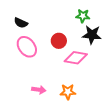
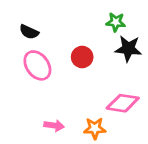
pink diamond: (76, 58) -> (123, 103), moved

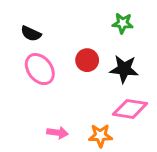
black star: (128, 49) -> (124, 69), moved

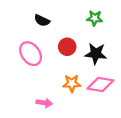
black semicircle: (31, 34) -> (42, 20), moved
orange star: (100, 136) -> (72, 83), moved

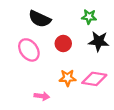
black semicircle: (42, 20) -> (40, 19), size x1.5
black star: (96, 54) -> (99, 41), moved

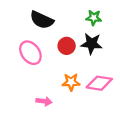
black star: (99, 41) -> (91, 44), moved

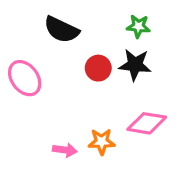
pink ellipse: (30, 53) -> (25, 78), moved
orange star: (71, 82) -> (102, 142), moved

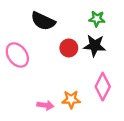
pink diamond: (147, 123) -> (103, 87), turned -72

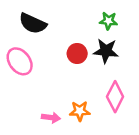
black semicircle: (43, 21) -> (33, 23), moved

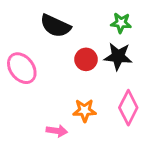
black semicircle: (33, 23) -> (55, 26), moved
orange star: (80, 111) -> (85, 110), moved

